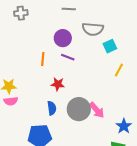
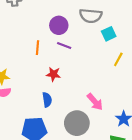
gray circle: (79, 109) -> (77, 123), moved

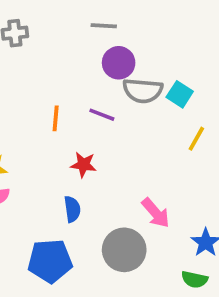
gray semicircle: (91, 16) -> (143, 91), moved
purple circle: (59, 25) -> (119, 63), moved
cyan square: (109, 34) -> (180, 94), turned -32

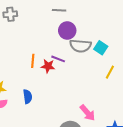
red star: (83, 165) -> (48, 66), moved
blue semicircle: (72, 209) -> (28, 97), moved

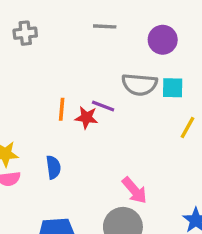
purple circle: (67, 31) -> (163, 40), moved
cyan square: (101, 48) -> (173, 88), turned -32
pink arrow: (88, 113) -> (134, 190), moved

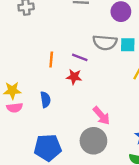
red star: (86, 118) -> (74, 77), moved

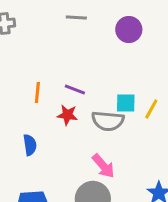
gray semicircle: (105, 42) -> (108, 121), moved
cyan square: (128, 45) -> (126, 103), moved

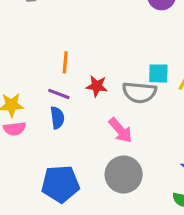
purple line: (75, 89) -> (59, 94), moved
pink arrow: (103, 166) -> (120, 130), moved

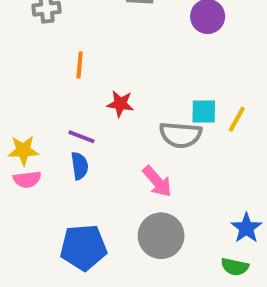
orange line: (65, 62) -> (80, 65), moved
red star: (97, 86) -> (120, 104), moved

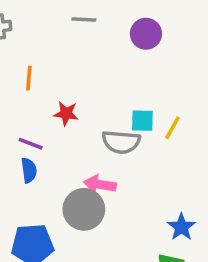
pink arrow: (157, 181) -> (100, 184), turned 140
gray circle: (161, 236) -> (84, 209), moved

